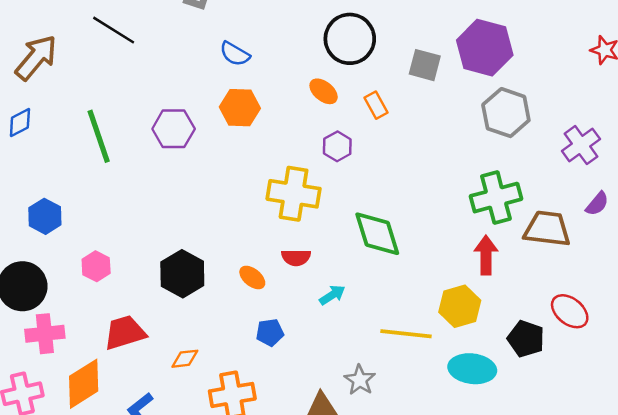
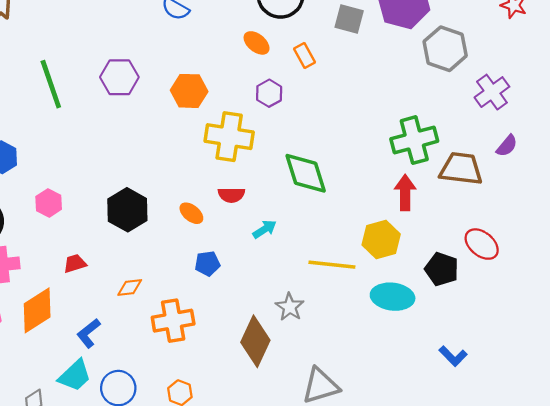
orange hexagon: (240, 108) -> (189, 91), moved
gray hexagon: (506, 113) -> (445, 49), moved
red trapezoid: (125, 332) -> (75, 263), size x0.6

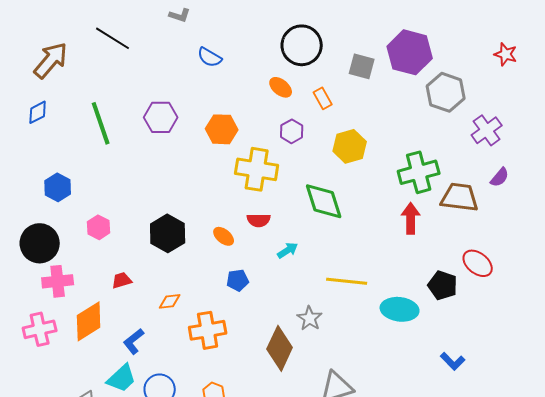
yellow hexagon: (381, 239) -> (350, 146), moved

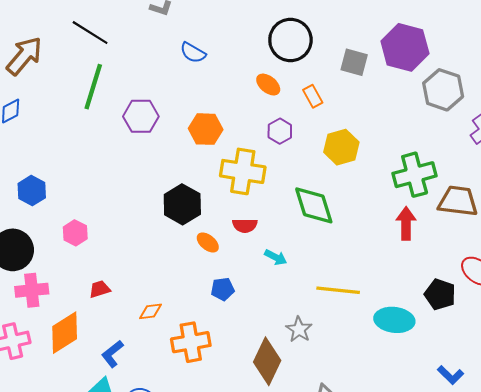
green line: (101, 123) -> (93, 87), moved, turned 36
black hexagon: (168, 233) -> (182, 204), moved
cyan arrow: (288, 250) -> (276, 257), turned 60

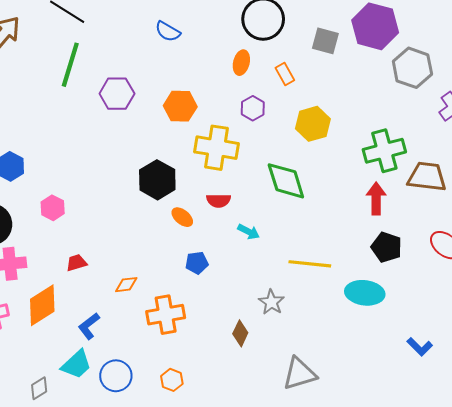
orange ellipse: (268, 85) -> (241, 63), turned 65
black pentagon: (440, 294) -> (387, 247), moved
brown diamond: (267, 361) -> (240, 333), size x0.6

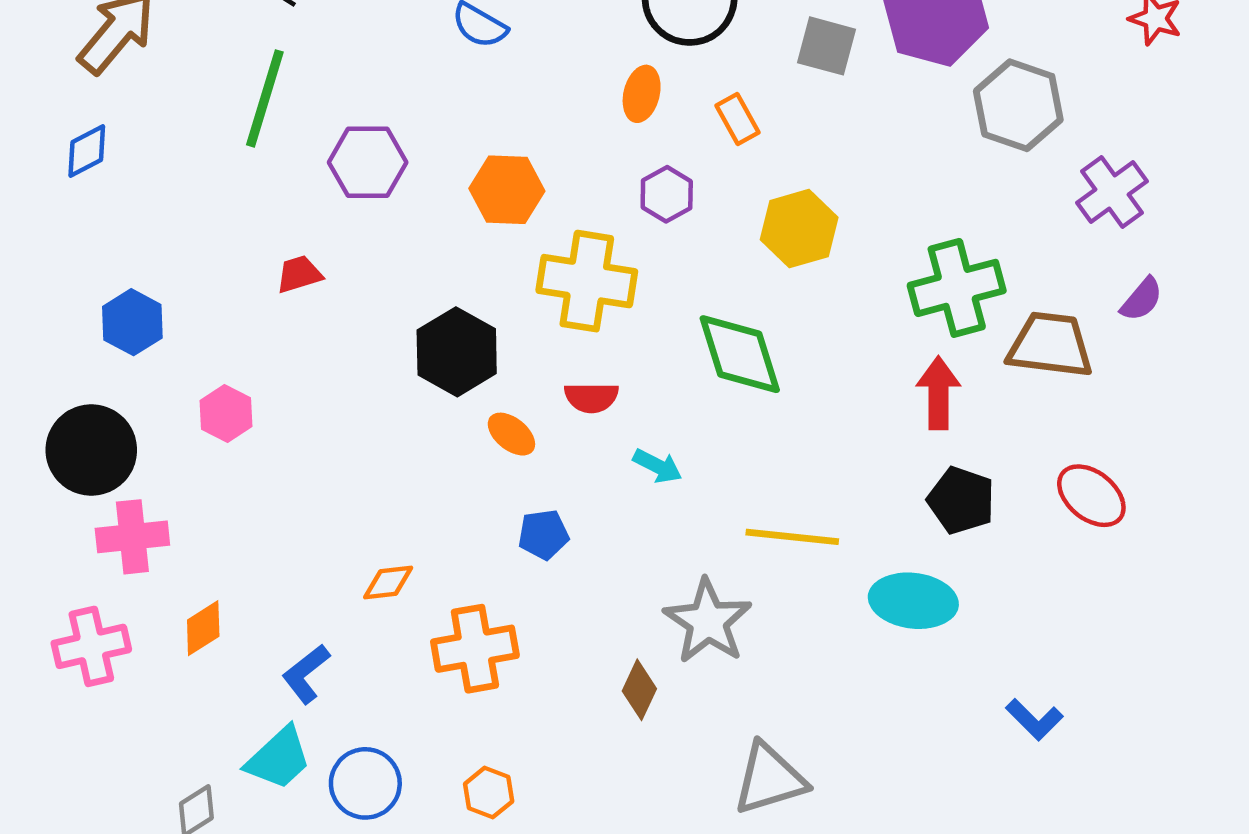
red trapezoid: (76, 263) -> (299, 274), moved
gray star: (271, 302) -> (708, 621), size x1.5
orange diamond: (42, 305) -> (203, 628), size x0.6

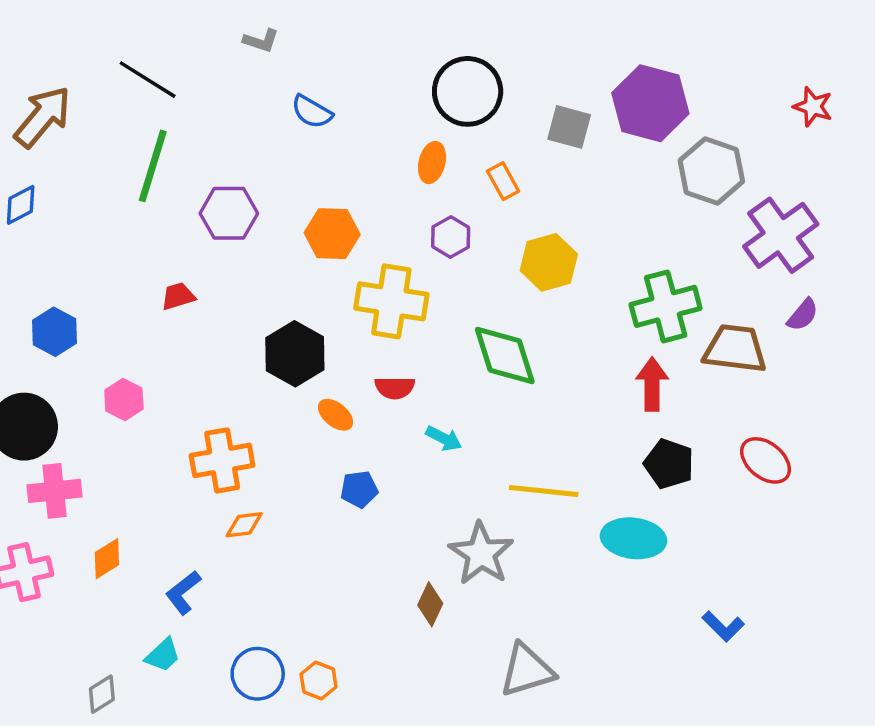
purple cross: (1112, 192) -> (781, 235), size x1.4
orange cross: (475, 649) -> (222, 460), moved
cyan trapezoid: (279, 758) -> (163, 655), size x0.7
blue circle: (365, 783) -> (258, 674), moved

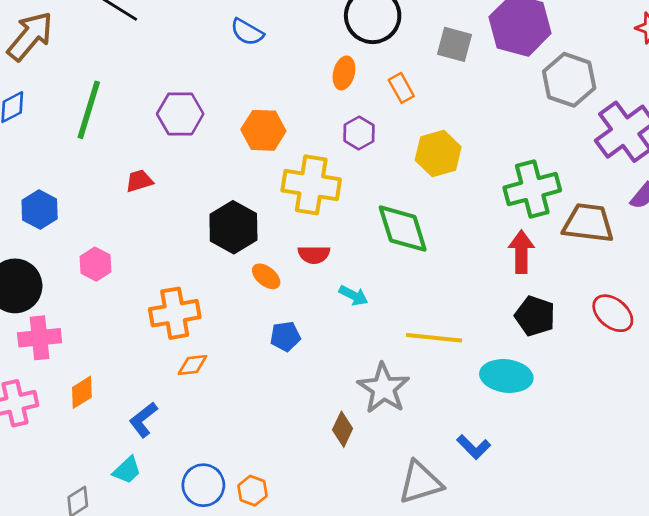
green line: (153, 166) -> (89, 110), moved
blue L-shape: (723, 626) -> (474, 447), moved

